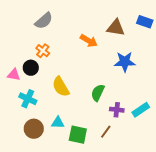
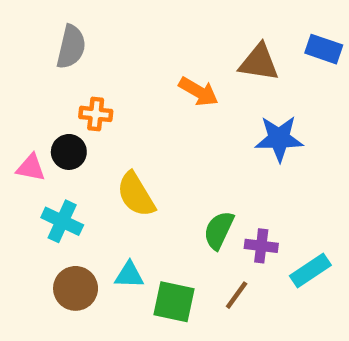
gray semicircle: (44, 21) -> (71, 47), moved, turned -36
orange cross: (43, 51) -> (96, 114), turned -32
green semicircle: (98, 93) -> (219, 230), moved
cyan rectangle: (141, 110) -> (310, 270), moved

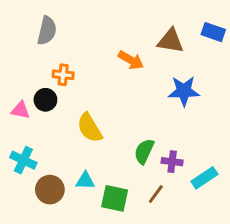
cyan cross: (62, 221) -> (23, 160), moved

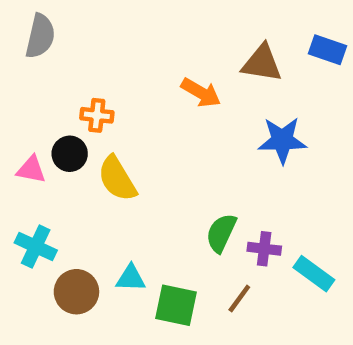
gray semicircle: (47, 31) -> (40, 36), moved
yellow semicircle: (90, 128) -> (117, 179), moved
cyan rectangle: (204, 178) -> (314, 274), turned 70

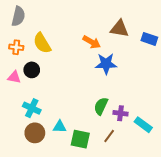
blue rectangle: (327, 50) -> (149, 39), moved
orange cross: (97, 115) -> (16, 47), moved
blue star: (282, 140) -> (106, 64), moved
yellow semicircle: (117, 179) -> (42, 43), moved
cyan cross: (36, 246) -> (32, 108), moved

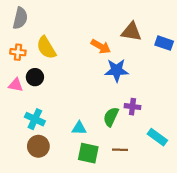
purple cross: (121, 113) -> (132, 107), moved
cyan triangle: (60, 127) -> (79, 128), moved
brown line: (109, 136) -> (120, 150), turned 56

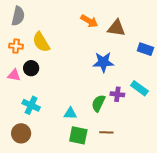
blue rectangle: (164, 43) -> (145, 49), moved
orange arrow: (101, 46) -> (89, 21), moved
cyan rectangle: (157, 137) -> (139, 88), moved
brown circle: (38, 146) -> (21, 133), moved

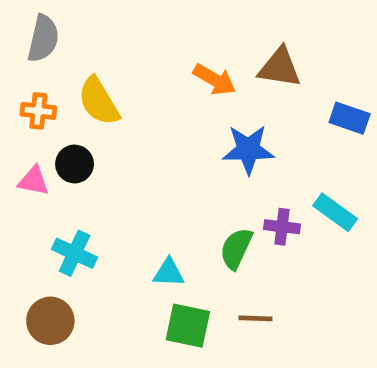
orange arrow: (89, 21) -> (214, 80), moved

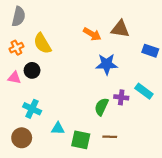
orange cross: (38, 111) -> (16, 48), turned -32
cyan triangle: (169, 273) -> (58, 128), moved

